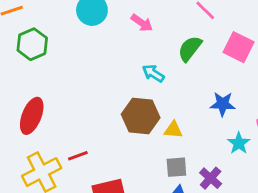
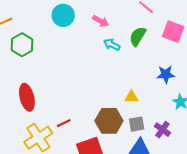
cyan arrow: (153, 73) -> (112, 45), moved
red ellipse: (32, 116) -> (27, 97), turned -30
brown hexagon: (141, 116) -> (109, 121), moved

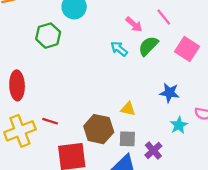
pink arrow: (101, 21) -> (134, 24), moved
green hexagon: (22, 45) -> (48, 36), moved
red line: (64, 123) -> (50, 121), turned 32

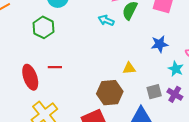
red line: (50, 121) -> (55, 67), moved
gray square: (127, 139) -> (154, 92), moved
purple cross: (153, 151) -> (175, 94), moved

